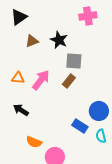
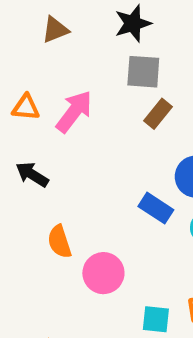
black star: (59, 40) -> (133, 23), moved, turned 30
brown rectangle: (69, 81) -> (158, 114), moved
orange semicircle: (34, 142) -> (59, 242), turned 49

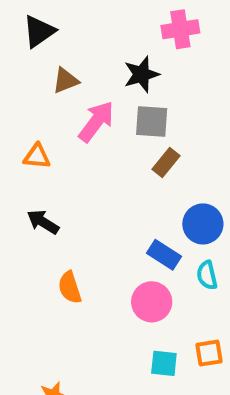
pink arrow: (74, 112) -> (96, 122), moved
pink circle: (103, 273) -> (152, 302), moved

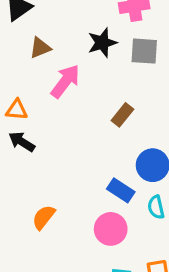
gray square: (152, 122) -> (144, 51), moved
black arrow: (43, 222) -> (22, 142), moved
orange semicircle: (70, 288) -> (44, 217), turned 56

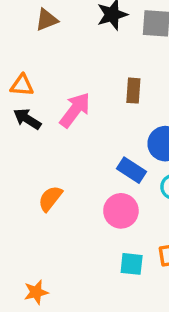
pink arrow: (65, 81) -> (75, 110), moved
brown rectangle: (122, 115) -> (133, 91), turned -35

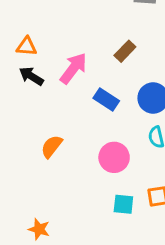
brown rectangle: (133, 91) -> (125, 51), turned 40
blue rectangle: (132, 170) -> (106, 100), moved
orange star: (36, 292) -> (39, 229), turned 30

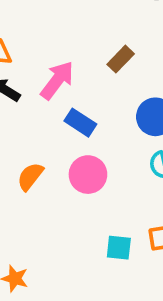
blue rectangle: (106, 100) -> (80, 123), moved
pink circle: (114, 157) -> (88, 175), moved

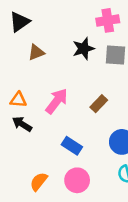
pink arrow: (57, 80) -> (57, 101), moved

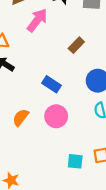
pink arrow: (57, 101) -> (37, 20), moved

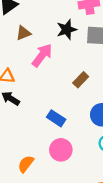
orange semicircle: (21, 117) -> (26, 164), moved

